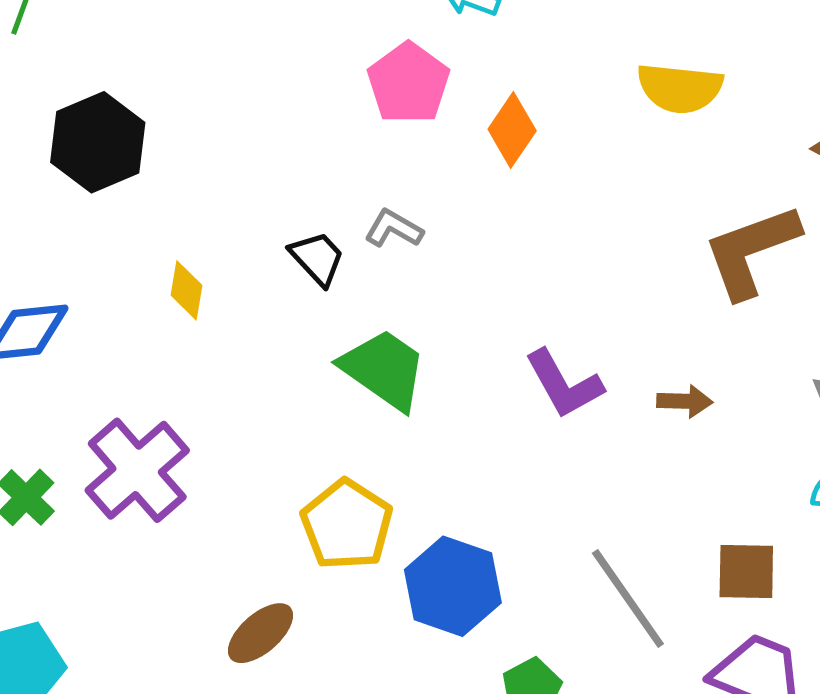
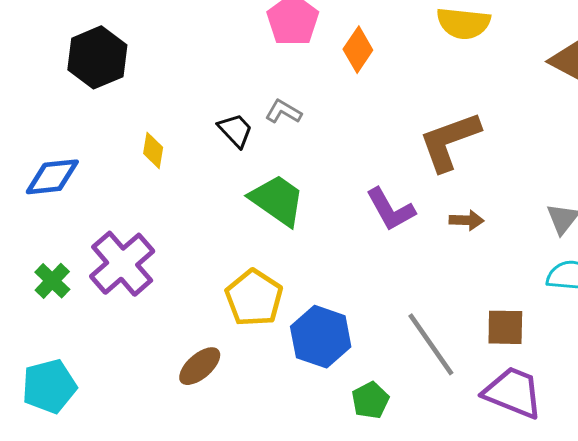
brown L-shape: (751, 251) -> (449, 141), moved

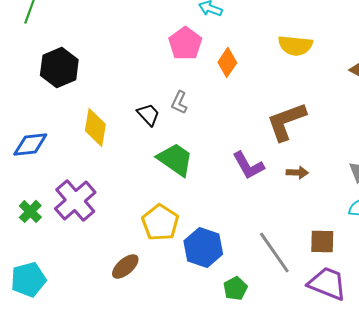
gray L-shape: (283, 112) -> (179, 102), turned -95
yellow diamond: (153, 150) -> (95, 127), size x1.6

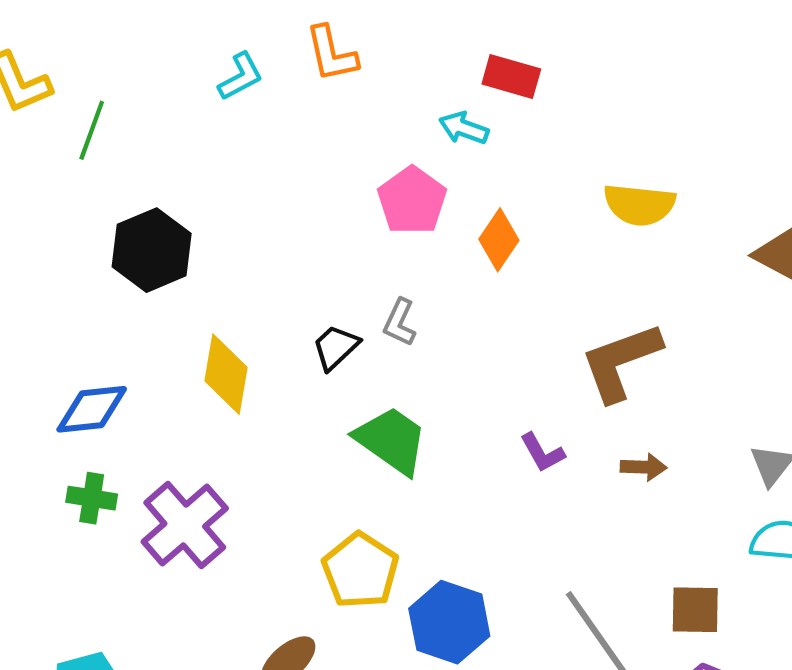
black trapezoid: (148, 114) -> (336, 347), turned -90
purple L-shape: (248, 165) -> (542, 453), size x0.7
green cross: (30, 211) -> (92, 498), moved, turned -35

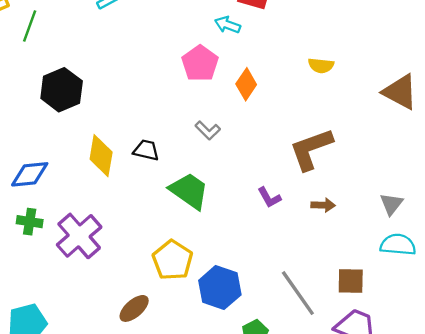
yellow semicircle: (639, 205) -> (321, 66), size x0.7
gray L-shape: (400, 322) -> (208, 130), moved, turned -70
black trapezoid: (336, 347) -> (146, 150), moved, turned 56

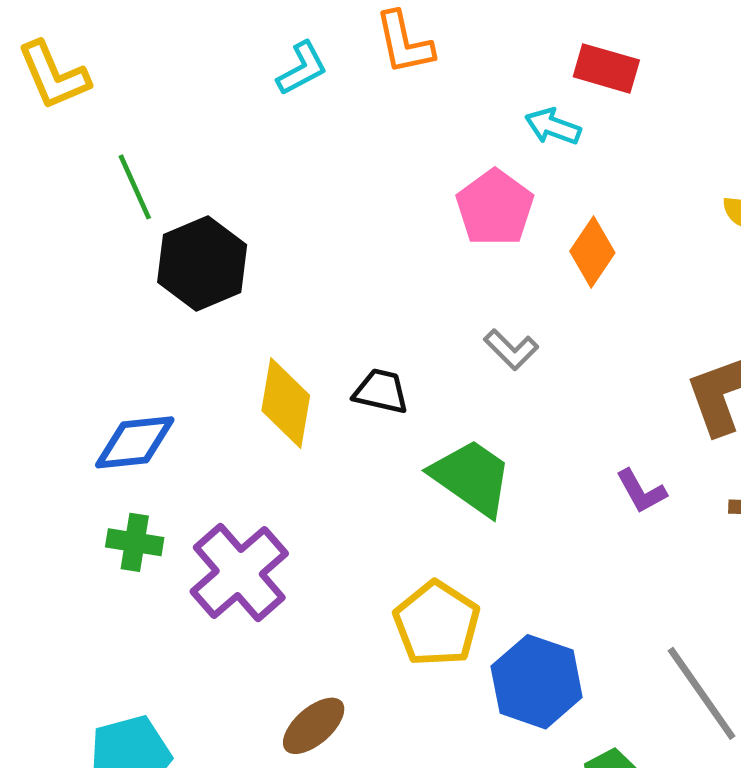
green line: (30, 26) -> (135, 187), moved, turned -44
brown ellipse: (134, 308) -> (314, 726), moved

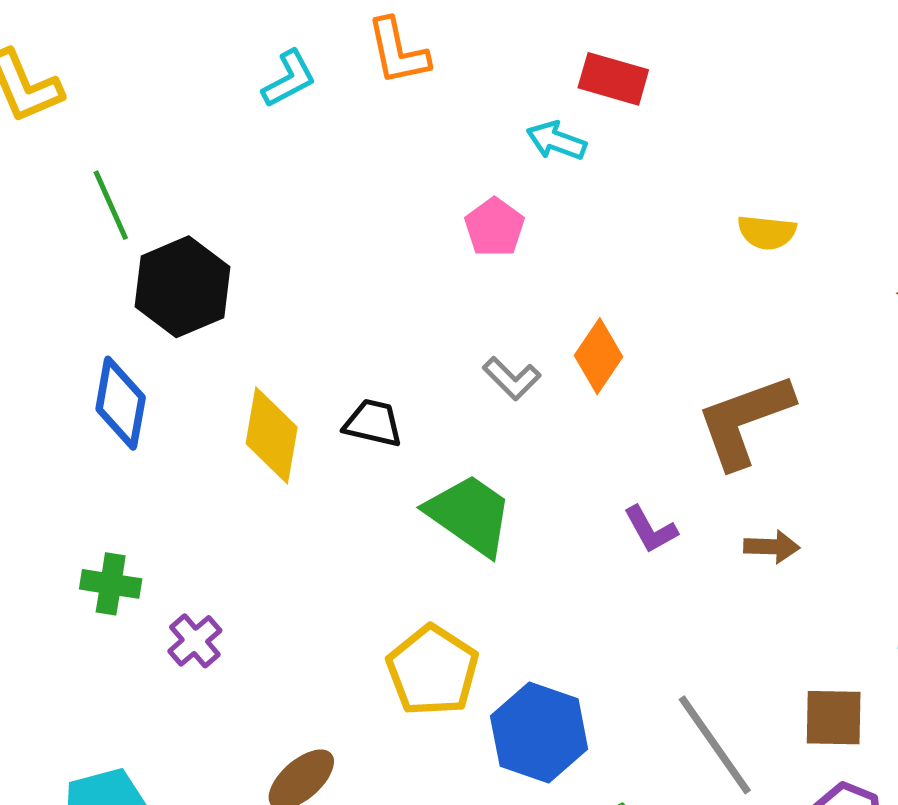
pink pentagon: (495, 208) -> (494, 227), size x0.7
orange diamond: (592, 252) -> (598, 356), moved
blue diamond: (135, 442) -> (121, 403), moved, turned -74
purple cross: (239, 573) -> (195, 641), moved, size x0.5

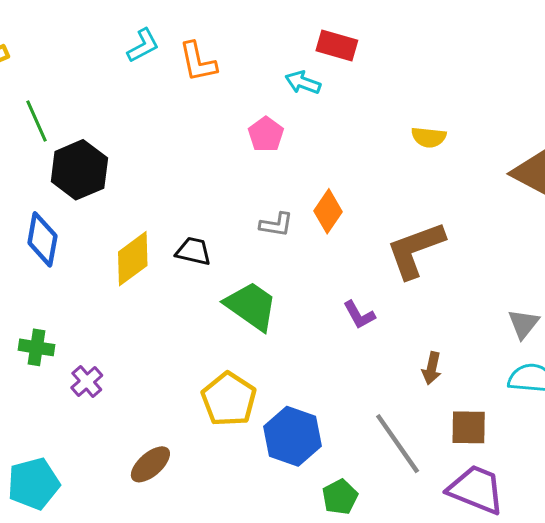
orange L-shape: (398, 52) -> (198, 62), moved
gray L-shape: (512, 378) -> (276, 225), turned -36
yellow diamond: (272, 435) -> (133, 259), turned 44
brown arrow: (772, 547) -> (432, 368), moved, turned 100

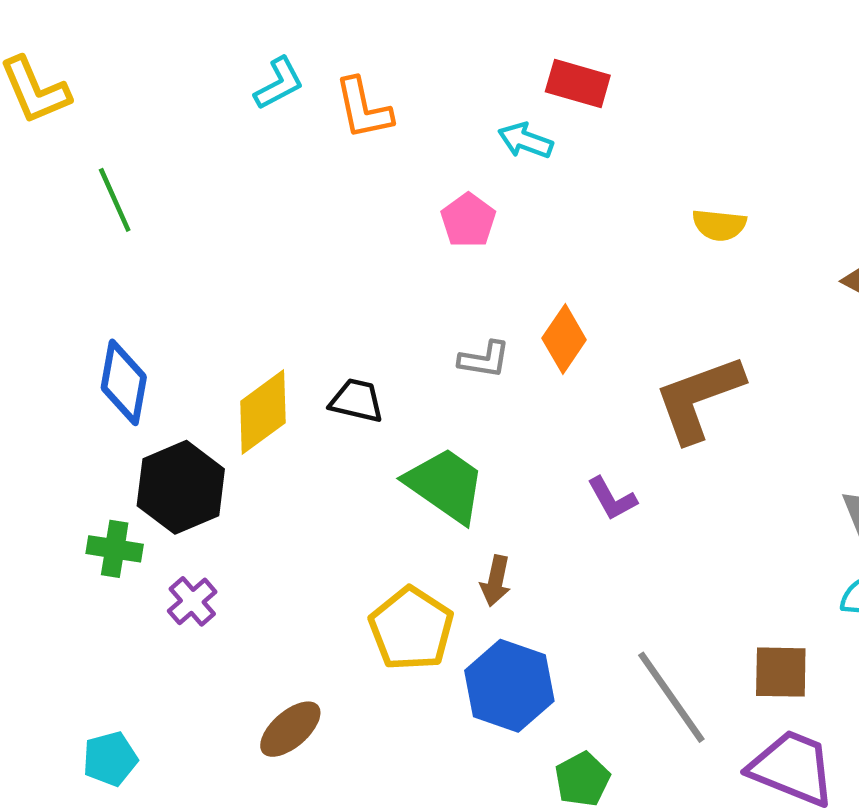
black hexagon: (79, 170) -> (181, 487), moved
brown arrow: (432, 368) -> (496, 581), moved
cyan pentagon: (34, 484) -> (110, 759), size x0.7

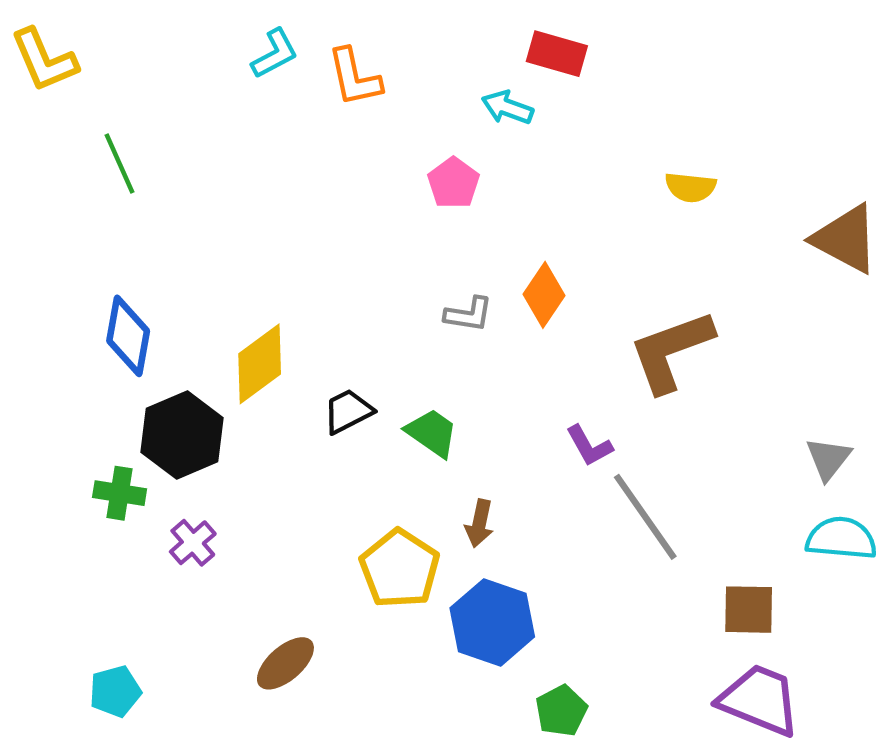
black trapezoid: (356, 401) -> (348, 411), moved, turned -40
green trapezoid: (445, 485) -> (432, 433), size x0.7
gray line: (671, 697) -> (645, 517), moved

